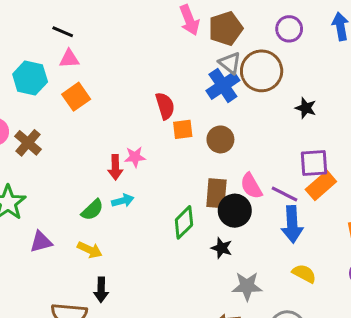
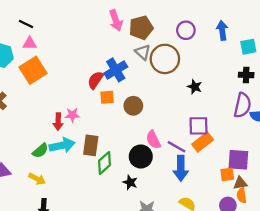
blue cross: (223, 85) -> (116, 70), moved
orange square: (76, 97) -> (33, 70), size x1.4
red semicircle: (165, 106) -> (95, 80), turned -132
brown rectangle: (216, 193) -> (91, 145), moved
cyan arrow: (123, 201) -> (62, 145), size x1.6

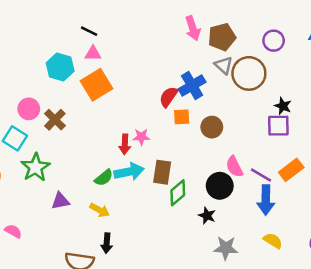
purple square: (198, 126) -> (278, 126), moved

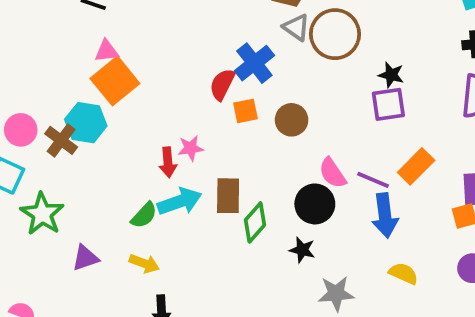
pink triangle: (93, 53) -> (107, 51), moved
cyan hexagon: (60, 67) -> (86, 123), moved

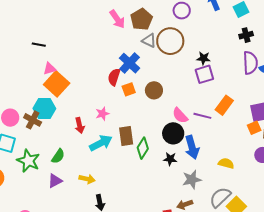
red arrow: (168, 162) -> (80, 125), moved
green semicircle: (144, 215) -> (58, 156), moved
blue arrow: (385, 215) -> (192, 147), moved

